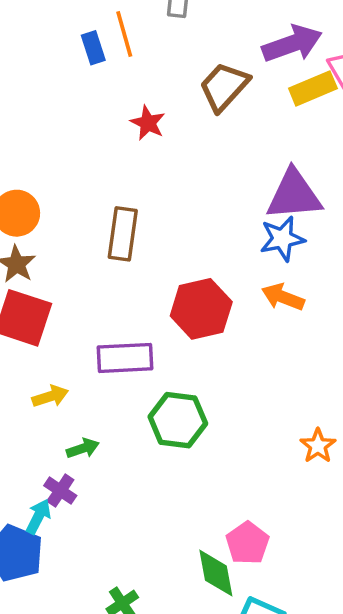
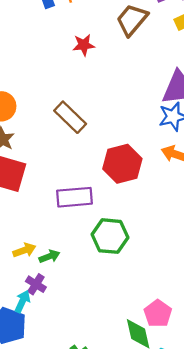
red star: (148, 123) -> (84, 45), turned -30
brown rectangle: (123, 234) -> (70, 117), turned -52
yellow arrow: (50, 396) -> (24, 250), moved

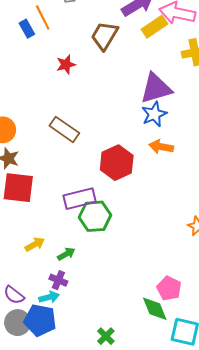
green hexagon: (110, 236) -> (95, 216), moved
yellow arrow: (24, 250) -> (35, 244), moved
cyan arrow: (22, 301) -> (49, 297), turned 60

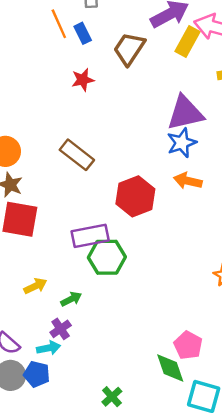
yellow rectangle: (154, 27) -> (188, 41), turned -30
blue rectangle: (27, 29) -> (83, 33), moved
purple cross: (58, 280) -> (61, 329), turned 30
blue pentagon: (40, 320) -> (37, 374), size x0.7

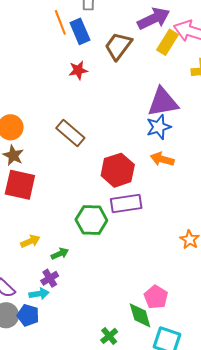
blue rectangle: (83, 33) -> (80, 31), size x1.4
purple rectangle: (90, 236) -> (126, 204), moved
green cross: (112, 397) -> (109, 336), moved

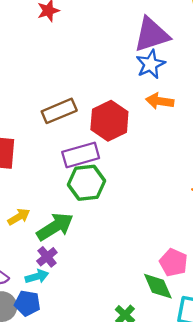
brown rectangle: (70, 133) -> (59, 111), moved, turned -56
purple rectangle: (126, 204) -> (81, 155), moved
green arrow: (60, 254) -> (55, 227), size x1.8

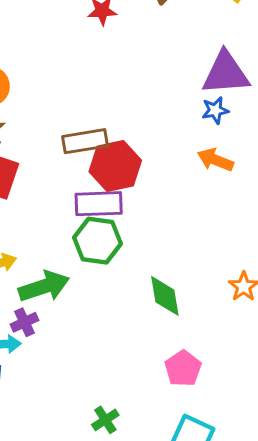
blue star: (151, 64) -> (215, 110), size x0.7
red hexagon: (109, 121) -> (115, 166), moved
green diamond: (158, 286) -> (165, 296), moved

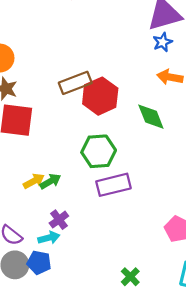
purple rectangle: (99, 204) -> (113, 185), moved
green arrow: (44, 287) -> (50, 181), moved, size x0.6
green diamond: (165, 296) -> (151, 117), moved

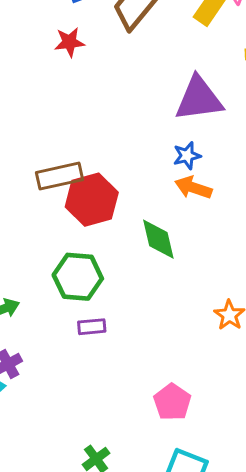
blue star: (163, 42) -> (187, 156), moved
purple rectangle: (113, 185) -> (92, 327), size x0.6

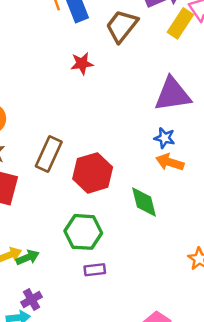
red star: (69, 42) -> (82, 64), moved
blue star: (187, 156) -> (164, 138), turned 30
brown rectangle: (59, 176) -> (49, 154), moved, turned -52

